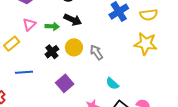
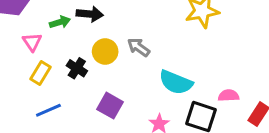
green arrow: (52, 26) -> (60, 22), moved
yellow rectangle: (12, 44) -> (41, 73), moved
cyan semicircle: (112, 84) -> (176, 82), size x1.6

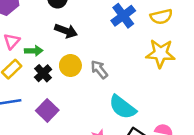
green arrow: (60, 22) -> (34, 51), moved
purple square: (110, 106) -> (47, 110), moved

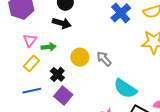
black arrow: (66, 31) -> (62, 23), moved
black cross: (43, 73) -> (57, 74), moved

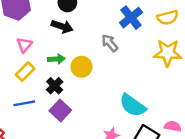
green arrow: (49, 47) -> (56, 59), moved
gray arrow: (104, 59) -> (110, 43), moved

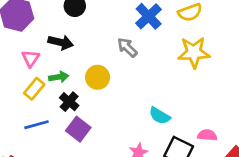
black arrow: (62, 27) -> (61, 42), moved
green arrow: (56, 59) -> (59, 77), moved
cyan semicircle: (133, 105) -> (160, 116), size x0.7

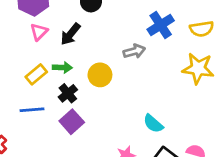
black arrow: (61, 42) -> (70, 34), turned 105
gray arrow: (127, 47) -> (134, 51), turned 110
pink triangle: (31, 58) -> (39, 32), moved

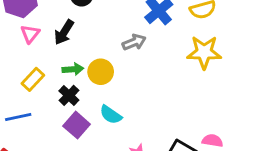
green arrow: (62, 67) -> (73, 69), moved
blue line: (32, 110) -> (18, 117), moved
cyan semicircle: (153, 124) -> (111, 115), moved

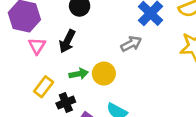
black cross: (69, 95) -> (66, 103), moved, turned 30

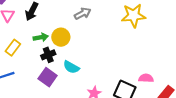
black cross: (66, 103) -> (48, 55), moved

